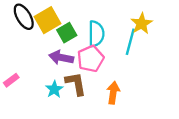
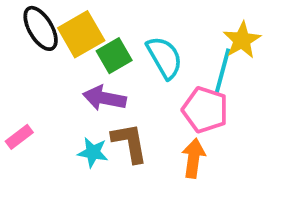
cyan semicircle: (96, 34) -> (164, 57), turned -30
pink pentagon: (91, 59) -> (205, 110), moved, turned -30
cyan star: (54, 89) -> (93, 152), turned -30

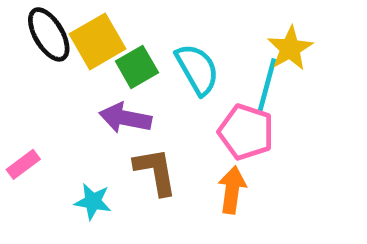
cyan star: (93, 152) -> (93, 202), moved

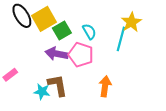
cyan semicircle: (197, 69) -> (89, 32), size x0.7
pink pentagon: (246, 132) -> (81, 55), moved
brown L-shape: (155, 171) -> (58, 85), moved

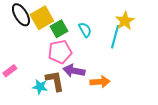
purple arrow: (57, 54) -> (74, 71), moved
pink pentagon: (81, 55) -> (60, 52), moved, turned -30
orange arrow: (105, 86) -> (100, 82), turned 78

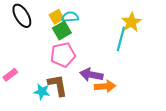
yellow square: (42, 18) -> (57, 17), moved, size x0.6
cyan semicircle: (85, 30) -> (70, 17), moved, turned -63
purple arrow: (74, 71) -> (91, 75), moved

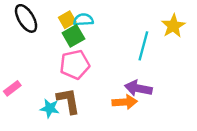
yellow star: (131, 22) -> (173, 26), moved
purple arrow: (91, 75) -> (138, 88), moved

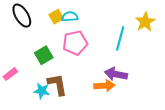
green square: (73, 36) -> (44, 55), moved
pink pentagon: (75, 65) -> (75, 43), moved

